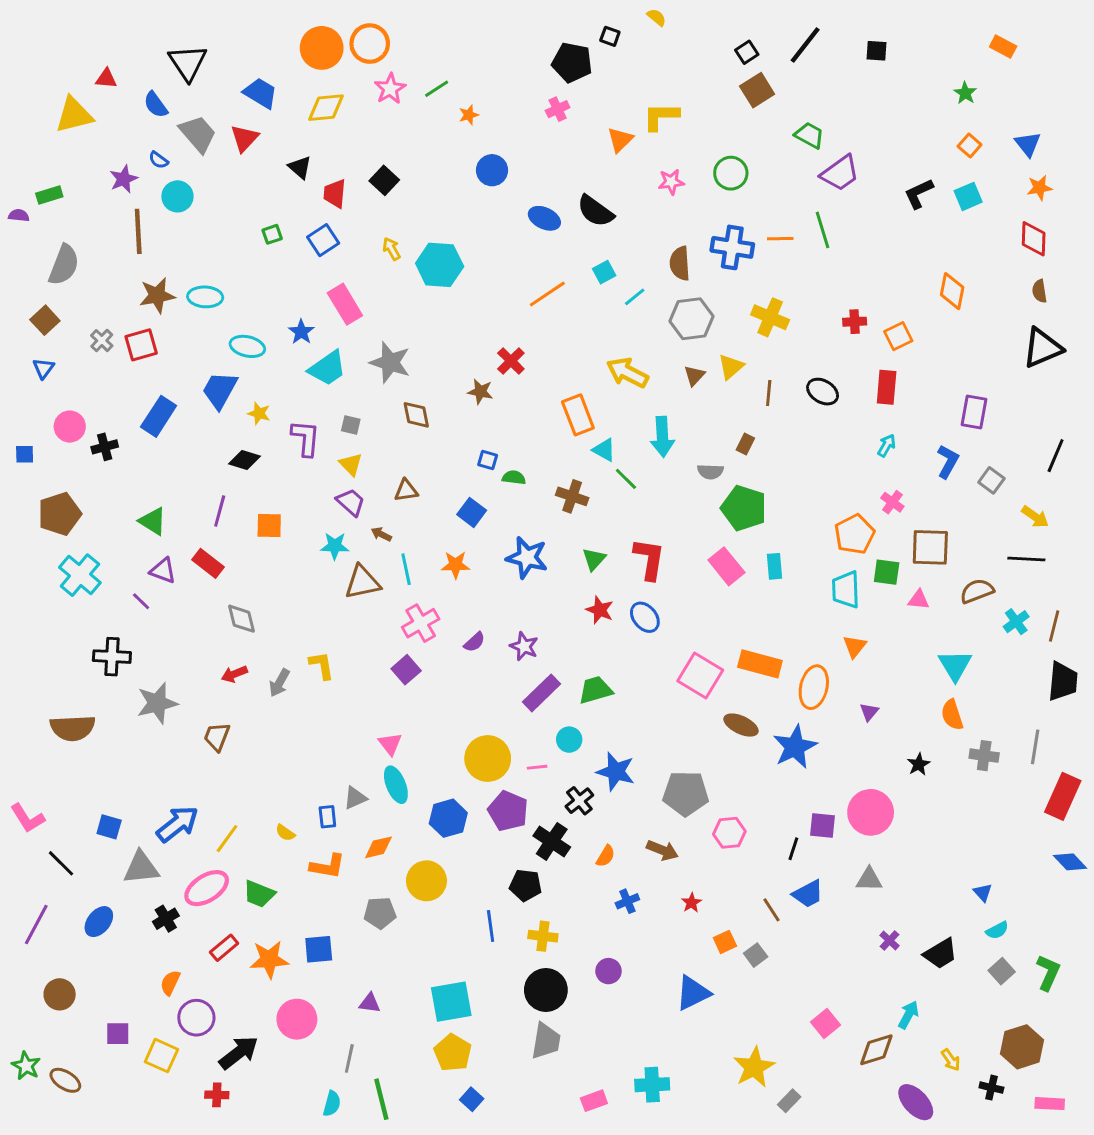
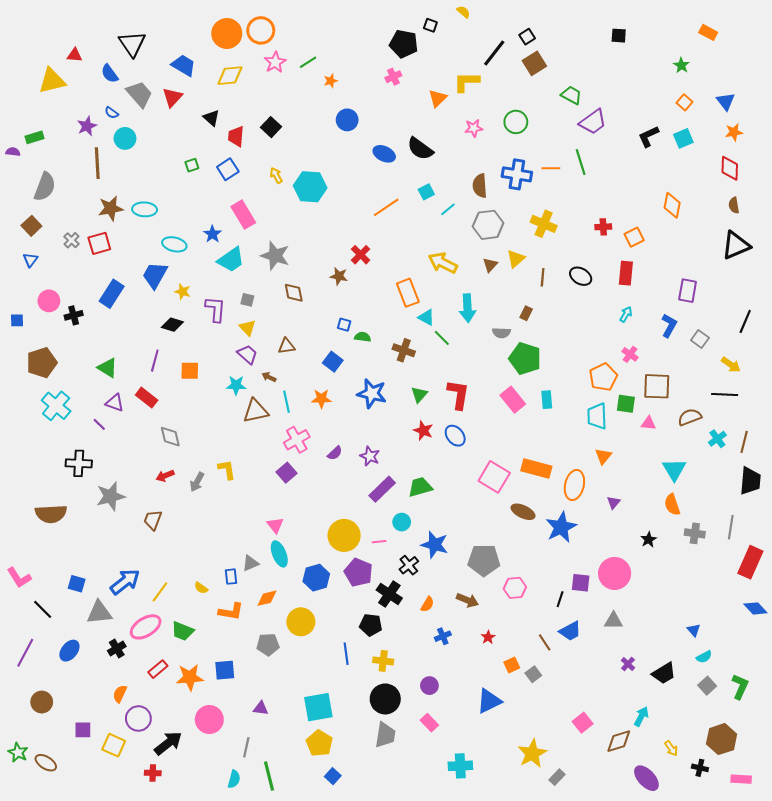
black line: (805, 45) -> (494, 53), moved
pink rectangle: (594, 1101) -> (429, 723), moved, turned 66

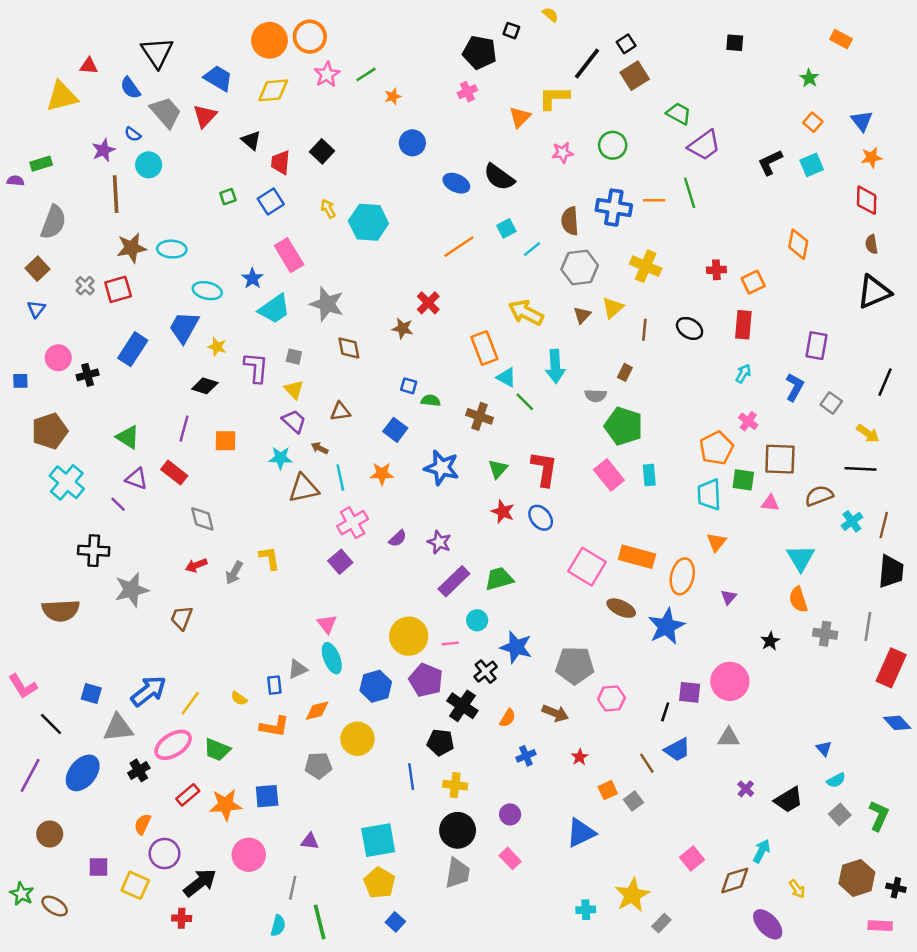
blue ellipse: (69, 651) -> (83, 773), size x1.4
cyan cross: (460, 766) -> (586, 910), moved, size x0.7
black cross: (700, 768) -> (896, 888), moved

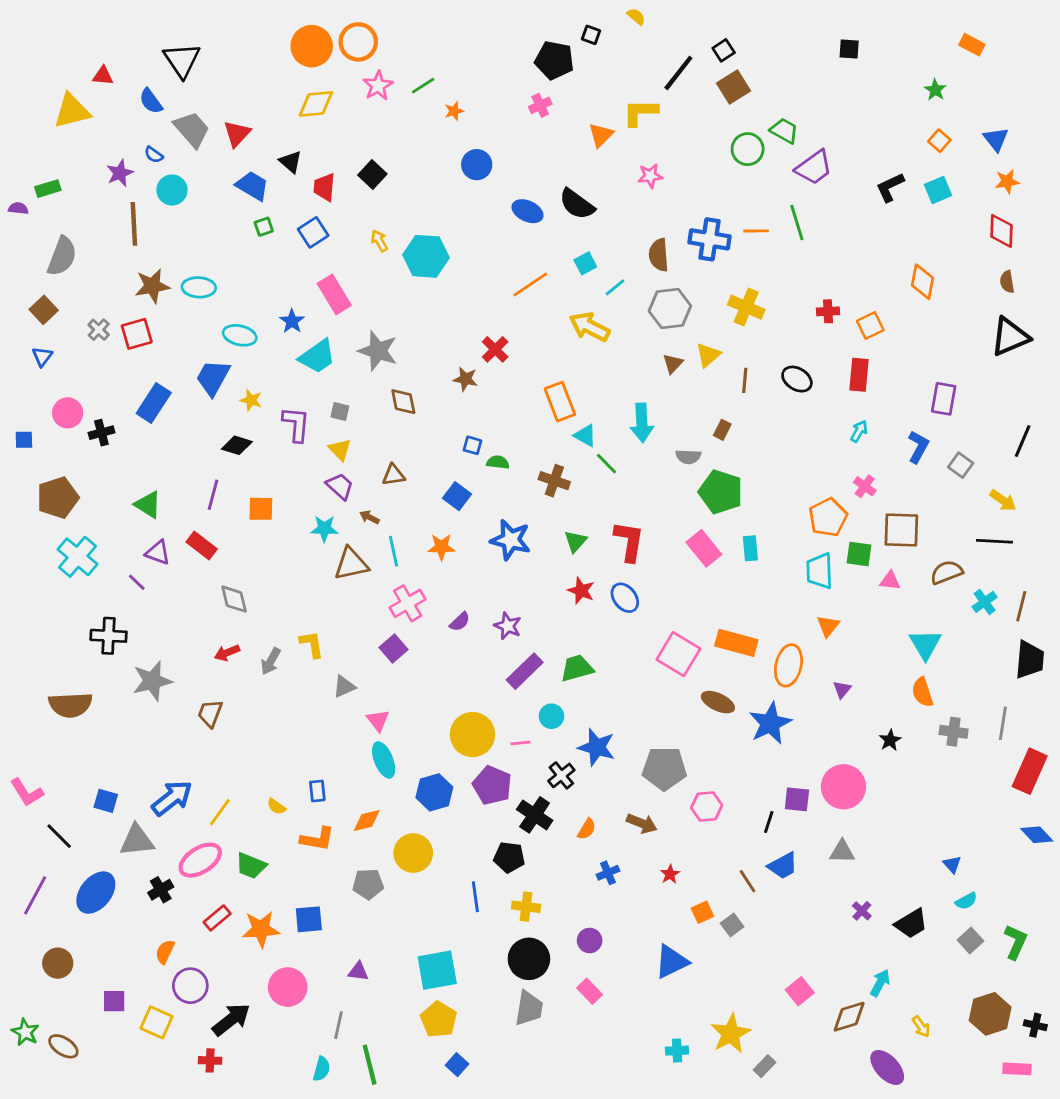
blue trapezoid: (218, 78) -> (252, 186), moved
green circle: (613, 145) -> (748, 149), moved
yellow arrow: (526, 313) -> (590, 327), moved
gray triangle: (298, 669) -> (344, 687), moved

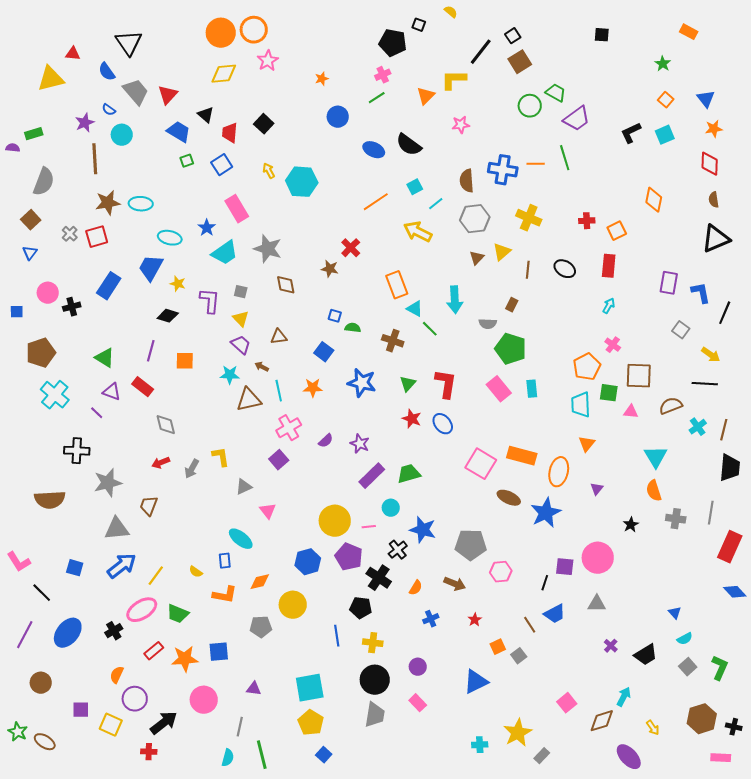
green line: (423, 86) -> (377, 98), moved
blue L-shape: (918, 447) -> (701, 293), moved, turned -40
cyan ellipse: (384, 760) -> (241, 539), moved, turned -30
gray triangle: (137, 840) -> (117, 529), moved

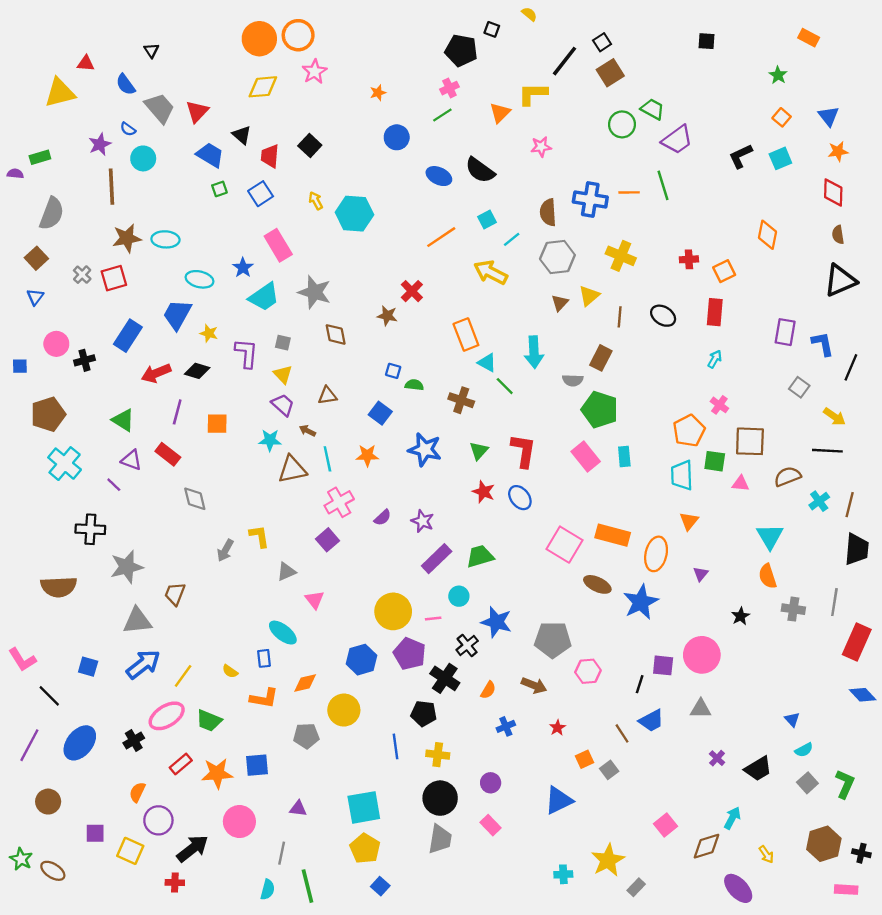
black triangle: (129, 43) -> (151, 50), size x0.5
brown rectangle: (512, 305) -> (601, 358), size x1.5
red arrow: (161, 463) -> (156, 373), moved, size x1.4

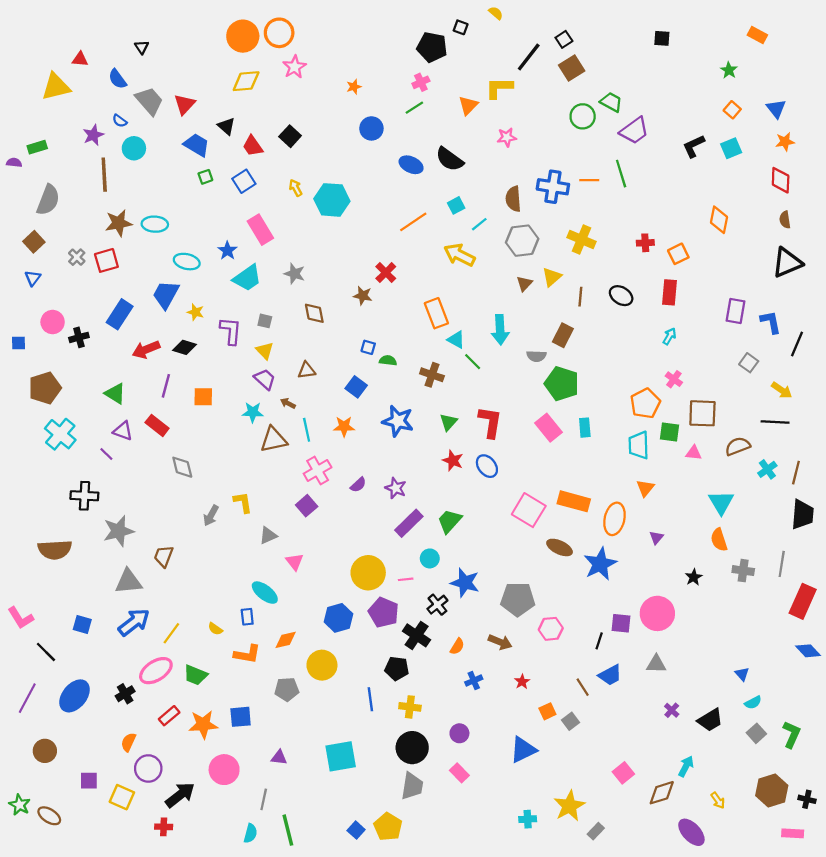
red trapezoid: (270, 156) -> (253, 146), turned -40
gray star: (315, 292) -> (294, 274), size x0.7
green trapezoid: (480, 556) -> (450, 521), turned -32
yellow pentagon: (365, 849) -> (388, 827), moved

